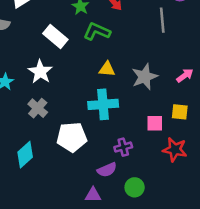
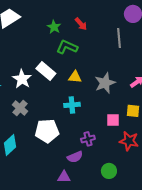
white rectangle: (55, 36) -> (46, 71), moved
cyan cross: (103, 104) -> (72, 105), size x0.7
green circle: (135, 187) -> (109, 171), moved

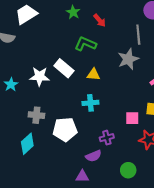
green star: (54, 27) -> (73, 12), moved
white star: (22, 79) -> (40, 76), turned -30
gray star: (105, 83) -> (128, 59), moved
gray cross: (20, 108) -> (36, 115), moved, turned -35

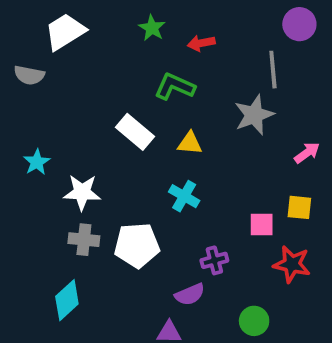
red arrow: (100, 20) -> (201, 43), turned 120
white star: (40, 76) -> (82, 192), moved
cyan cross: (90, 103) -> (184, 196), turned 35
gray cross: (36, 115) -> (84, 240), moved
cyan diamond: (27, 144) -> (67, 300), moved

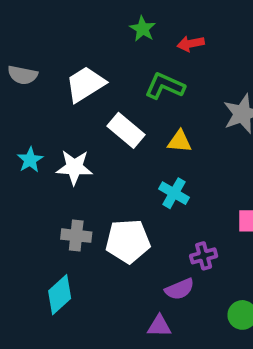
white trapezoid: (65, 32) -> (85, 84), moved
white star: (82, 192) -> (74, 167), moved

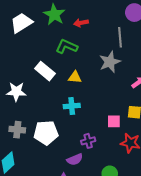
green star: (143, 29) -> (54, 15), size x1.5
white trapezoid: (85, 84) -> (21, 23), moved
cyan cross: (174, 193) -> (72, 106), turned -35

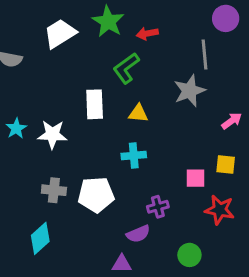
green L-shape: (67, 46) -> (126, 68), turned -60
white rectangle: (45, 71) -> (95, 104), turned 48

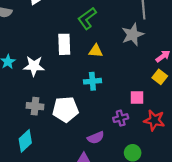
yellow square: (226, 165) -> (160, 77), moved, turned 32
purple cross: (158, 207) -> (121, 118), moved

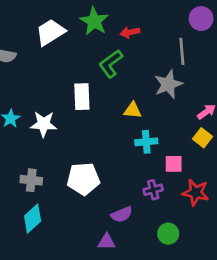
yellow triangle: (96, 51) -> (133, 110), moved
cyan cross: (92, 81) -> (146, 142), moved
gray cross: (35, 106) -> (31, 180), moved

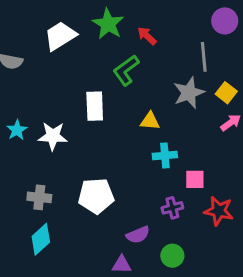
red arrow: (130, 32) -> (147, 36), turned 54
yellow square: (202, 138) -> (226, 93), moved
green circle: (168, 234) -> (172, 256), moved

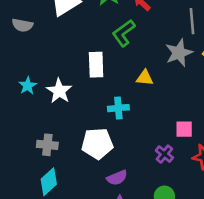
white star: (53, 136) -> (59, 91), turned 30
cyan cross: (165, 156) -> (118, 108), moved
purple cross: (172, 208) -> (164, 154), turned -36
purple semicircle: (138, 235) -> (117, 178), moved

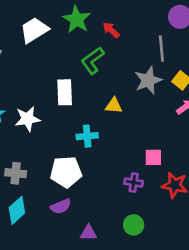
white star: (59, 91) -> (28, 119), turned 30
purple cross: (164, 154) -> (134, 182), turned -30
purple semicircle: (117, 178) -> (61, 206), moved

